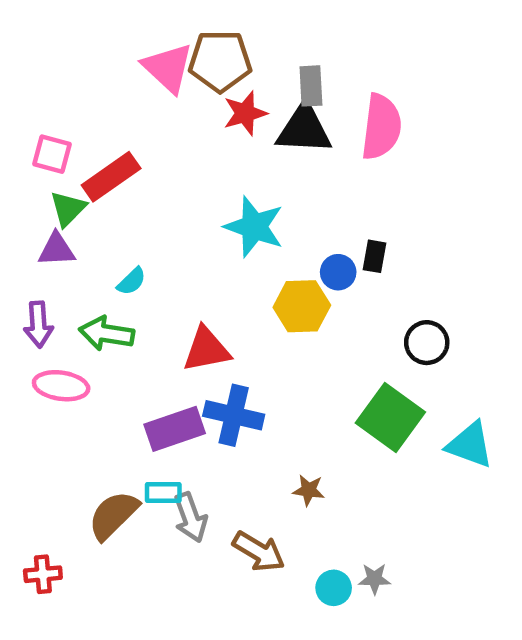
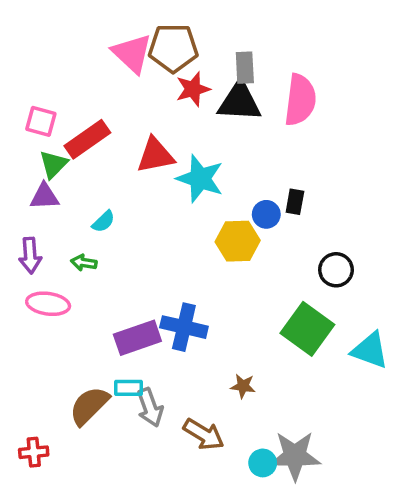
green arrow: (106, 333) -> (84, 263), size x0.6
red triangle: (206, 349) -> (155, 155), moved
gray star: (374, 579) -> (295, 456), size x2.0

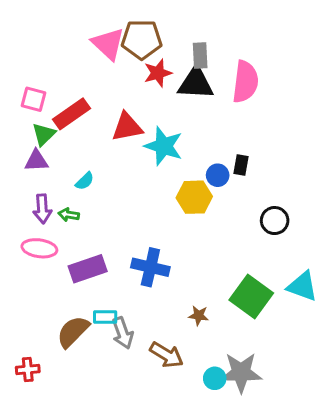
purple arrow: (30, 255) -> (42, 209), moved
green square: (307, 329) -> (251, 296), moved
purple rectangle: (137, 338) -> (88, 269), moved

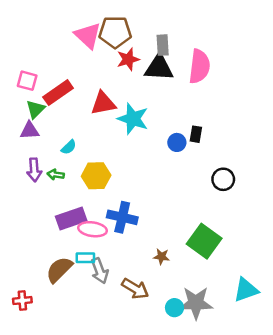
yellow hexagon: (194, 197) -> (96, 176), moved
pink ellipse: (39, 248) -> (92, 229), moved
cyan triangle: (302, 286) -> (246, 290), moved, turned -40

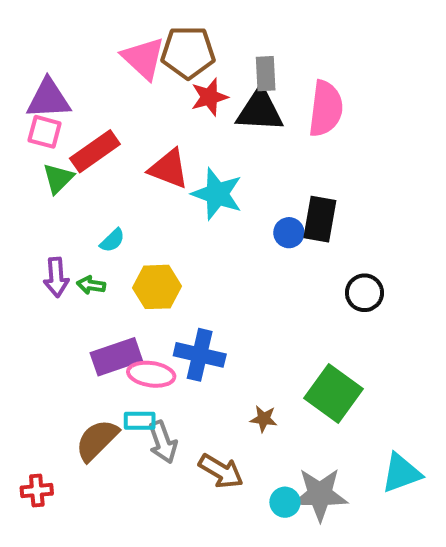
red triangle: (103, 103) -> (169, 169), turned 32
purple triangle: (30, 131) -> (48, 99), moved, size x1.4
black rectangle: (196, 134) -> (320, 219), size x1.6

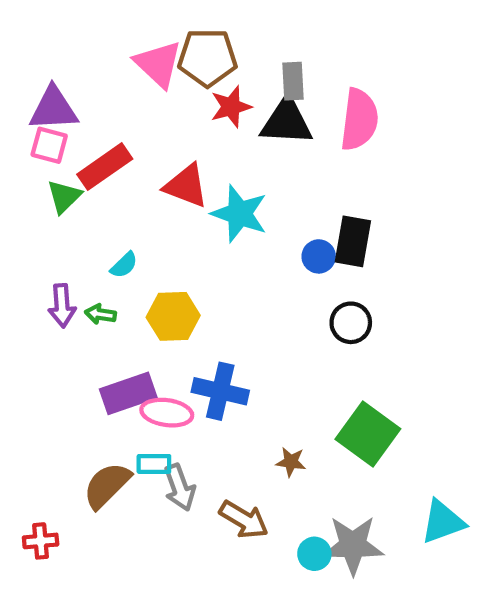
black circle: (364, 293) -> (351, 323), moved

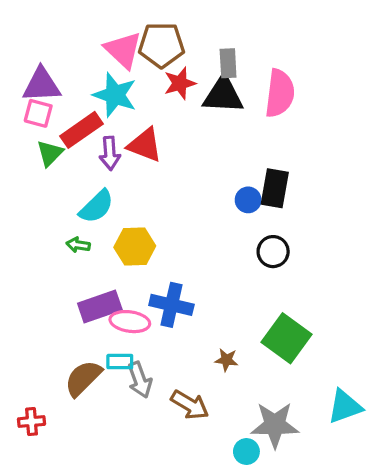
cyan star: (240, 214) -> (115, 95), moved
cyan semicircle: (124, 265) -> (96, 207), size x1.6
purple arrow: (62, 306) -> (110, 153), moved
cyan circle: (314, 554) -> (246, 452), moved

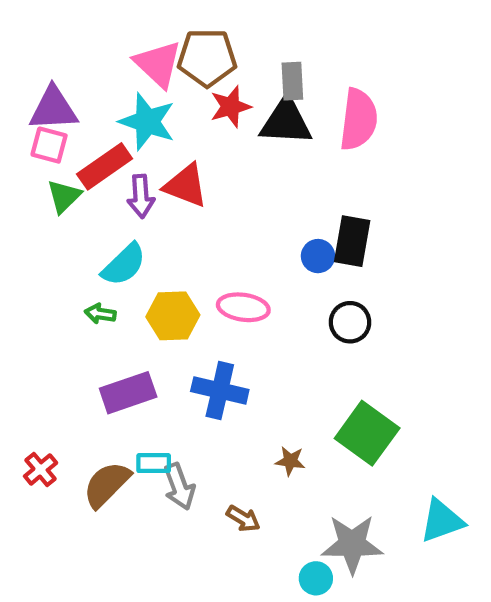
pink ellipse: (130, 322) -> (243, 307), moved
brown arrow: (190, 405) -> (243, 519), size x0.7
red cross: (31, 422) -> (41, 469), moved, turned -35

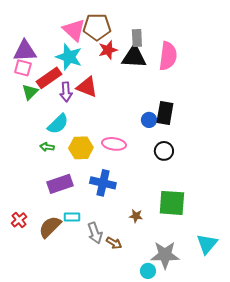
green square: (367, 433) -> (172, 203), turned -32
gray arrow: (179, 487) -> (95, 233), moved
cyan triangle: (442, 521) -> (207, 244), turned -30

